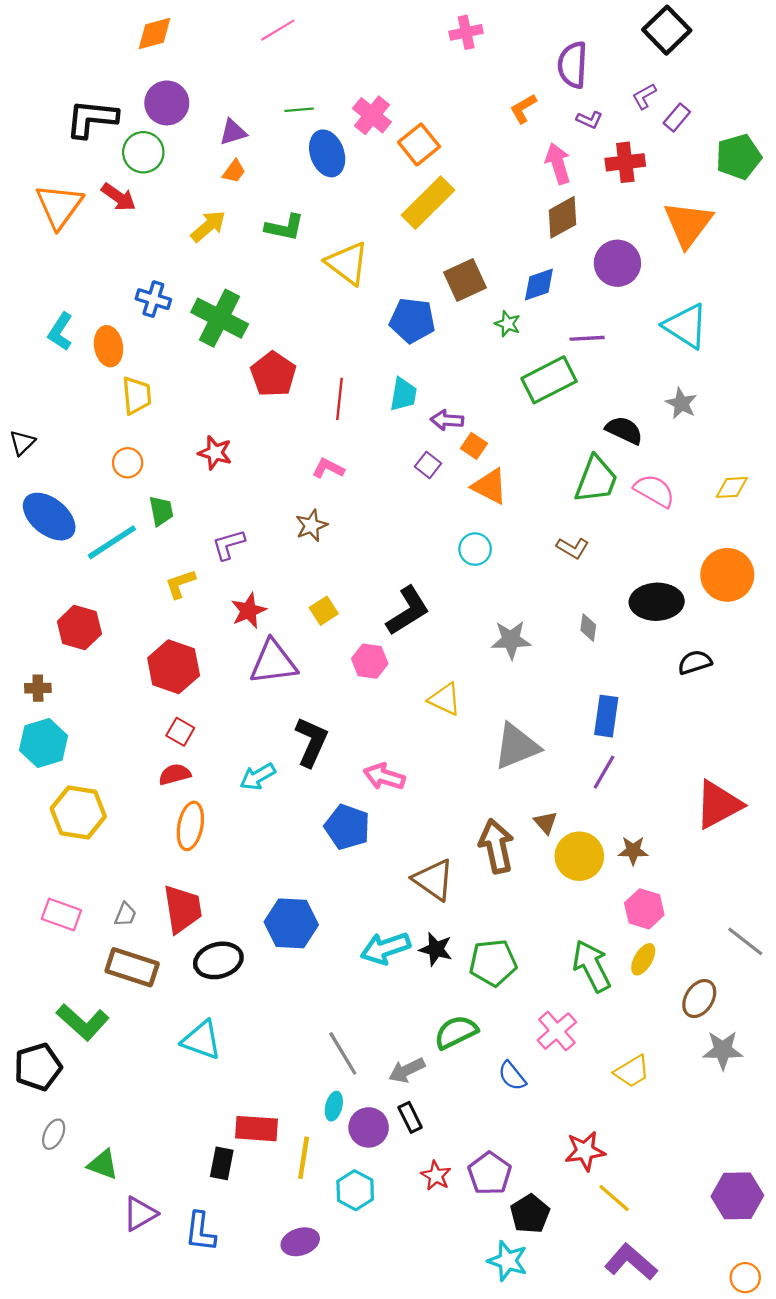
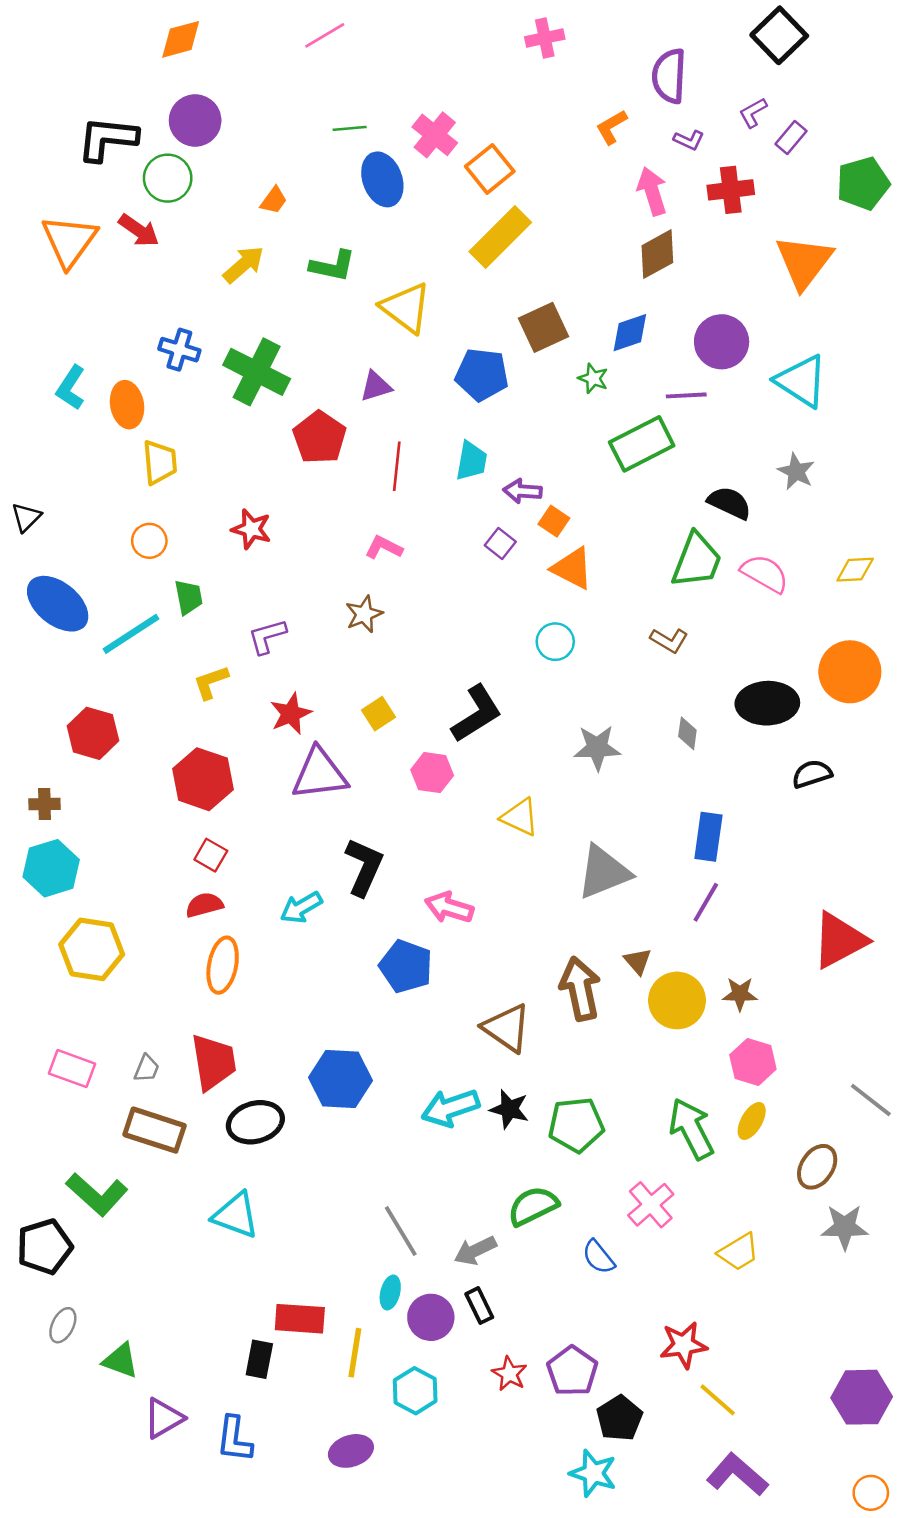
purple triangle: (233, 132) -> (376, 386), moved
purple circle: (617, 263) -> (722, 342), moved

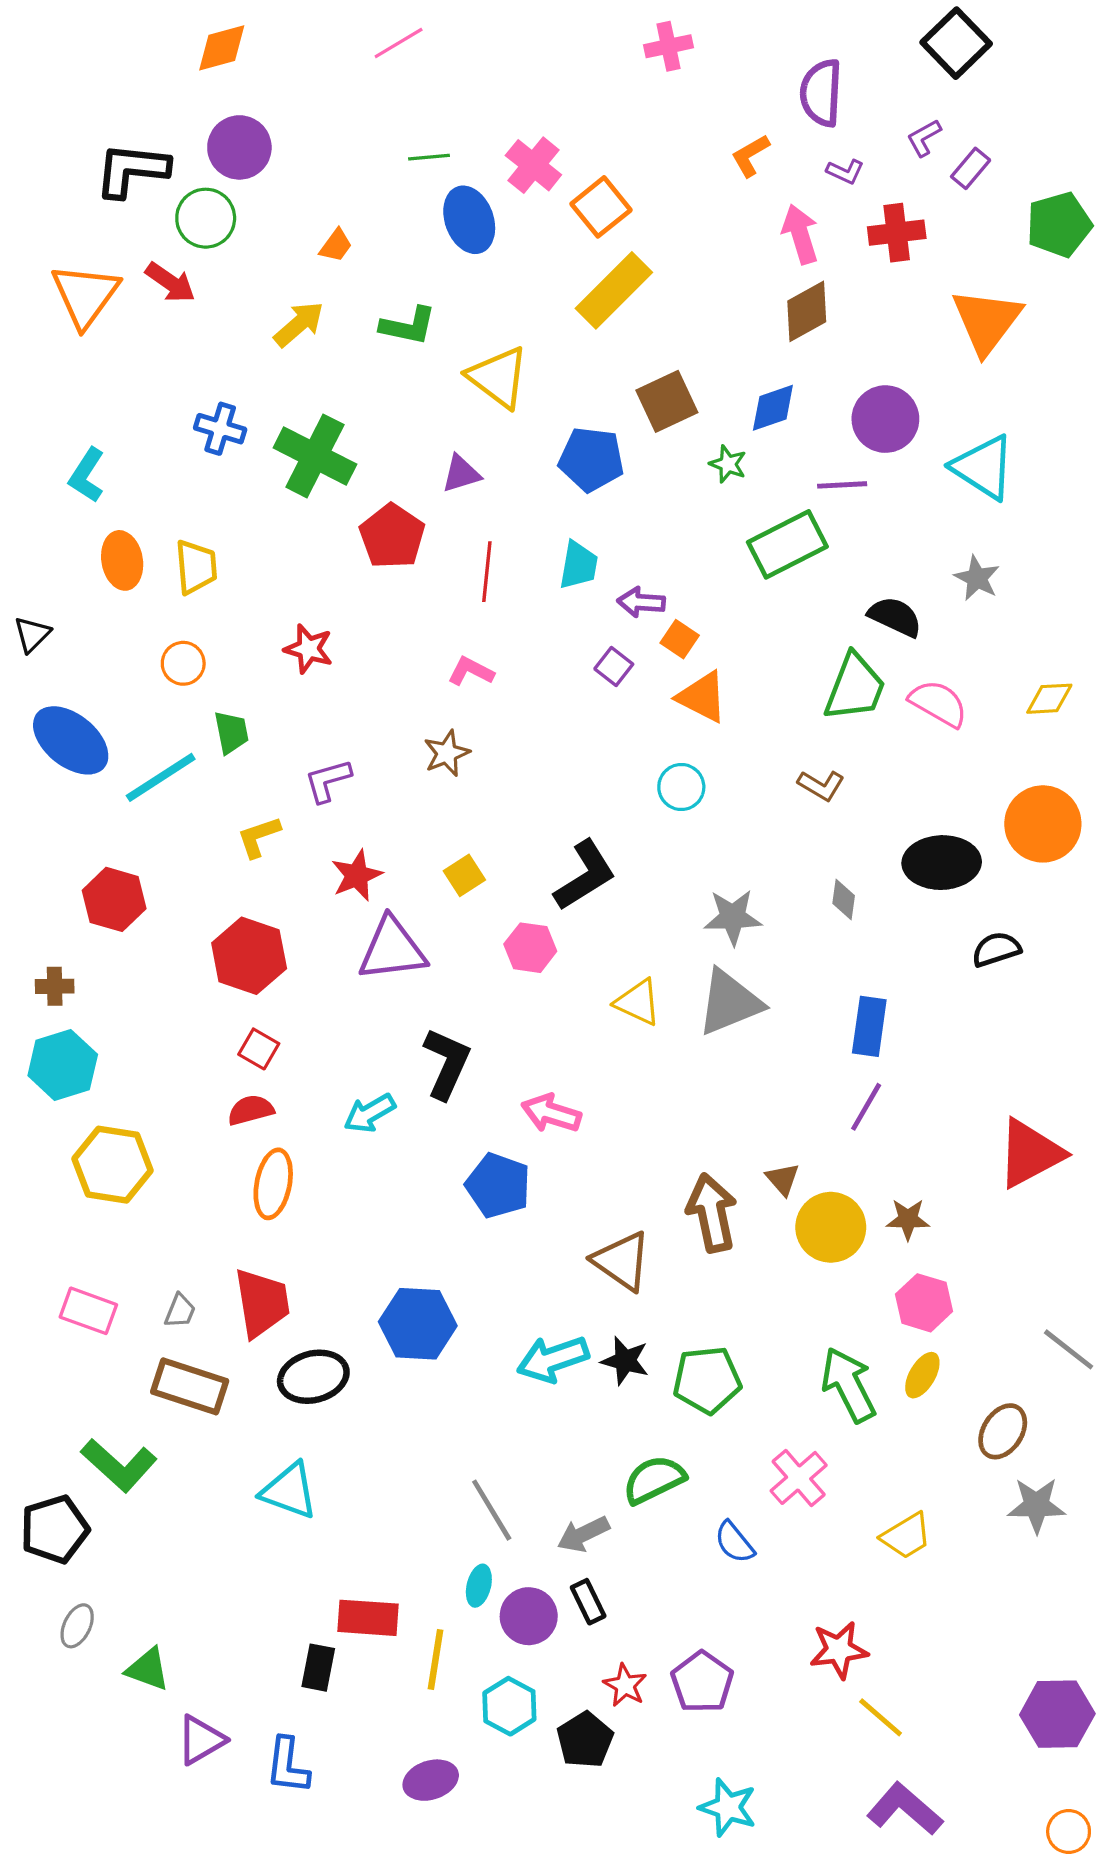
orange ellipse: (127, 405) -> (122, 560), moved
gray triangle: (604, 872) -> (730, 1002), moved
black pentagon: (619, 1418) -> (585, 1740), moved

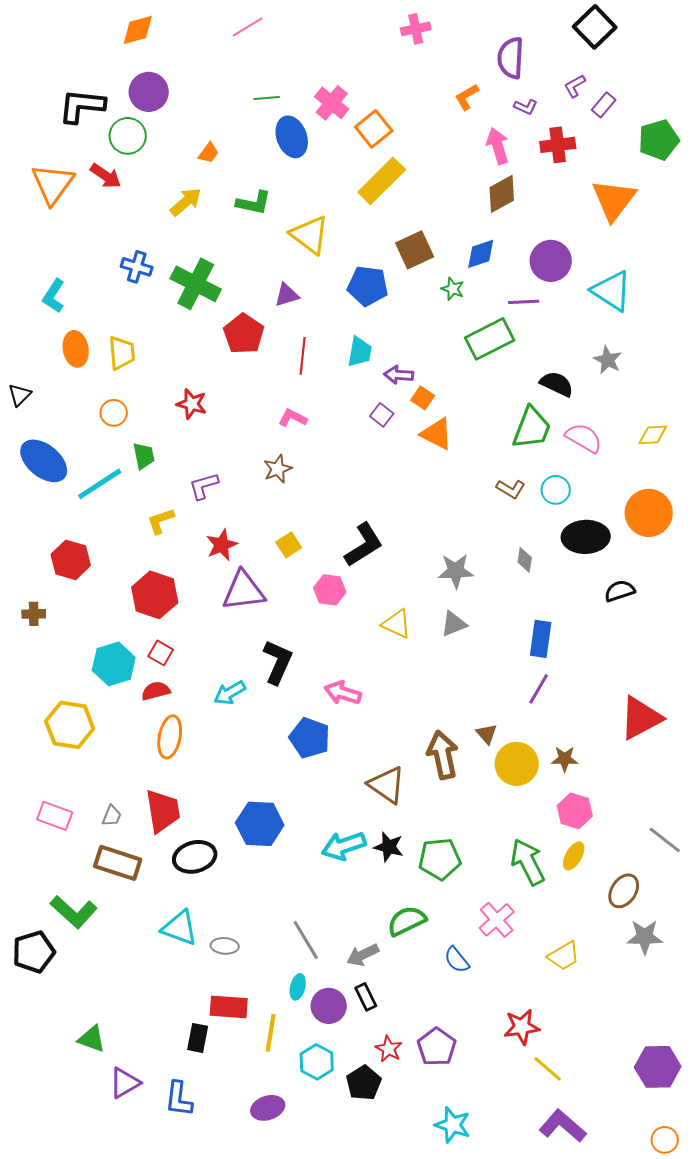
cyan circle: (681, 787) -> (556, 490), moved
gray triangle: (730, 1002) -> (454, 624), size x0.6
cyan hexagon: (63, 1065) -> (114, 664), moved
gray ellipse: (77, 1626) -> (225, 946), moved, turned 68

